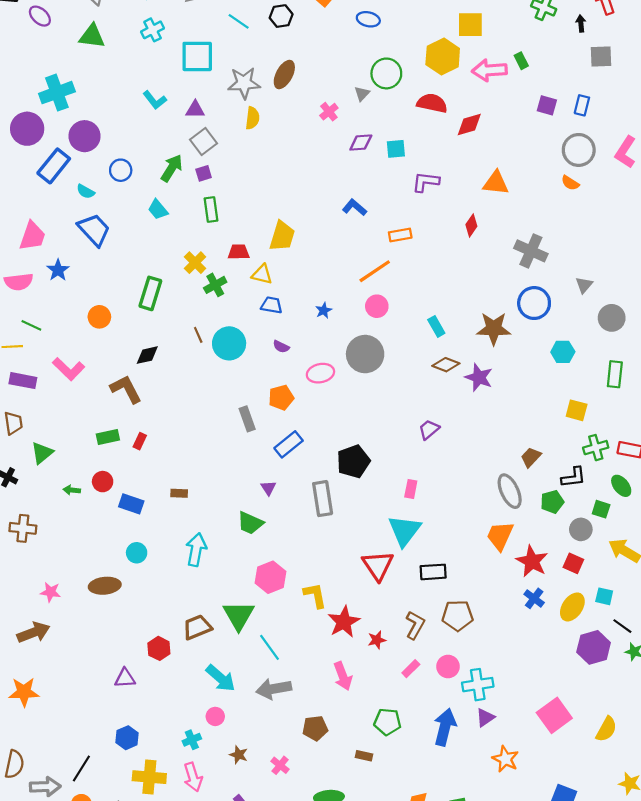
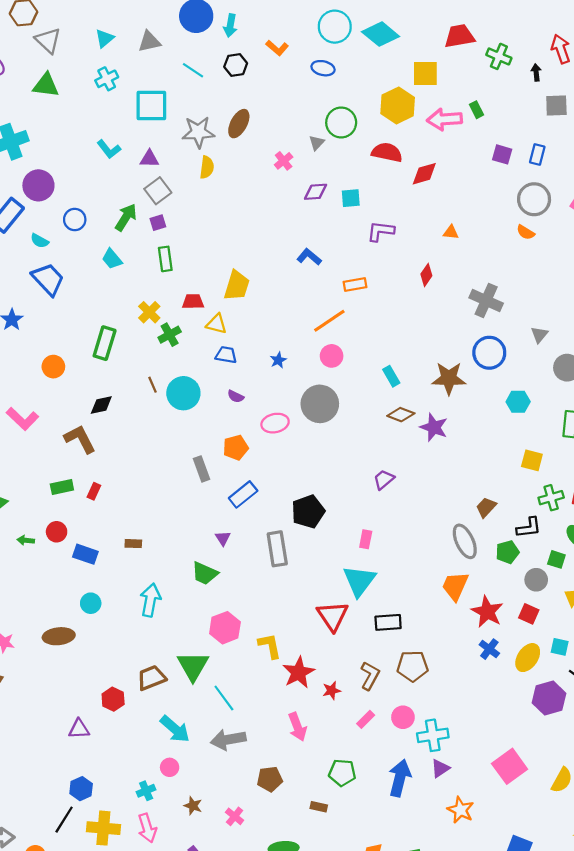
orange triangle: (496, 183) -> (451, 232), size x0.6
black line: (81, 769) -> (64, 820), moved

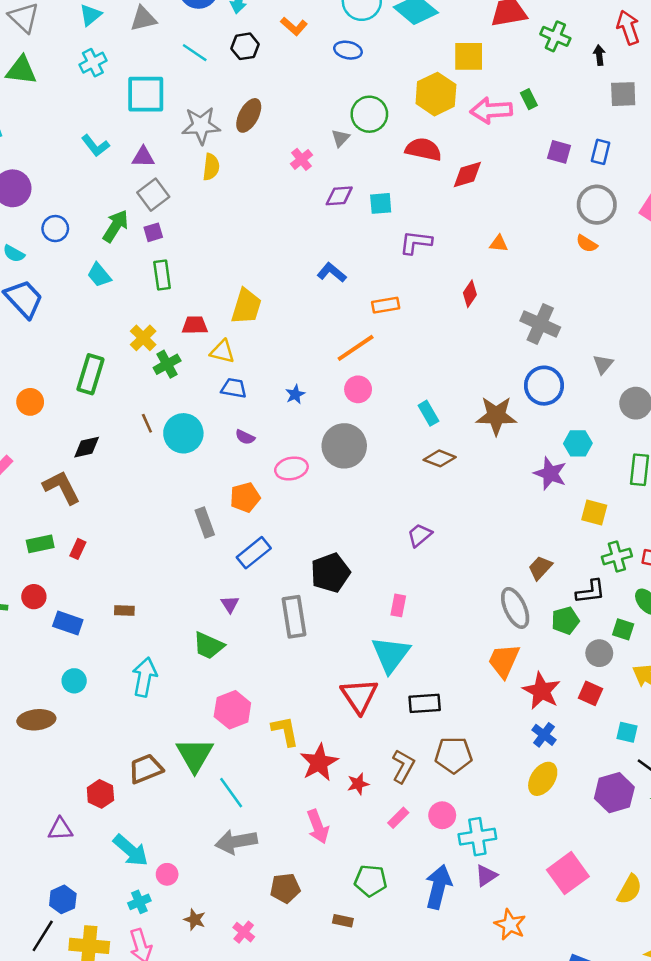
purple star: (434, 427) -> (550, 474), moved
yellow ellipse: (528, 658) -> (543, 779), moved
cyan arrow: (175, 729) -> (131, 850), moved

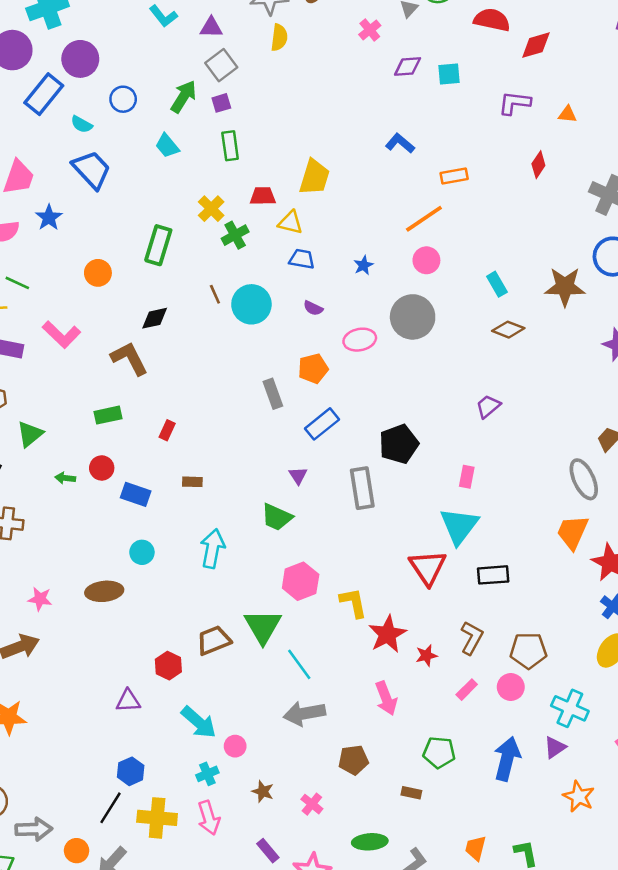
purple L-shape: (416, 242) -> (515, 103), moved
red rectangle: (78, 549) -> (167, 430), moved
brown pentagon: (454, 755) -> (528, 650), moved
cyan cross: (477, 837) -> (570, 708), moved, turned 33

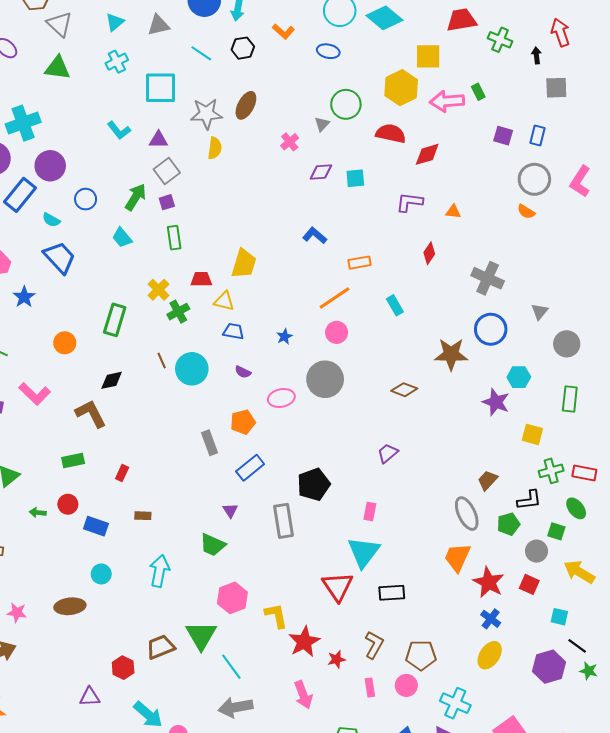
cyan rectangle: (497, 284) -> (395, 305), moved
pink rectangle: (467, 690) -> (370, 688), turned -54

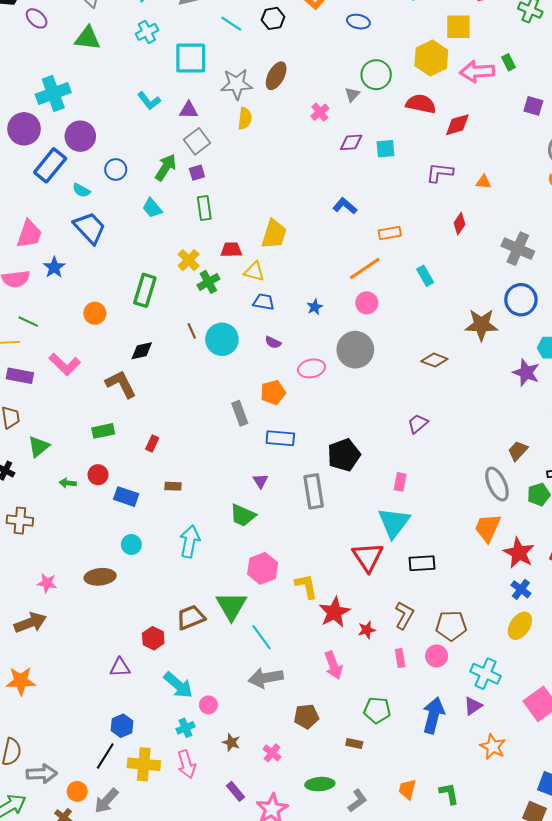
blue rectangle: (250, 468) -> (280, 438), turned 44

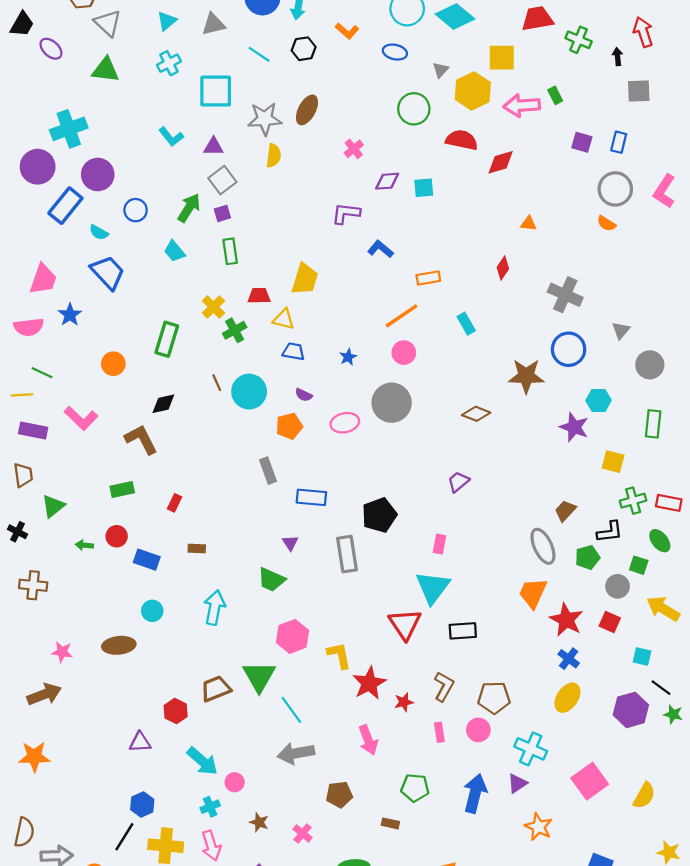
gray triangle: (352, 94) -> (441, 70), moved
purple L-shape: (440, 173) -> (346, 213), moved
orange pentagon: (273, 392) -> (289, 426), moved

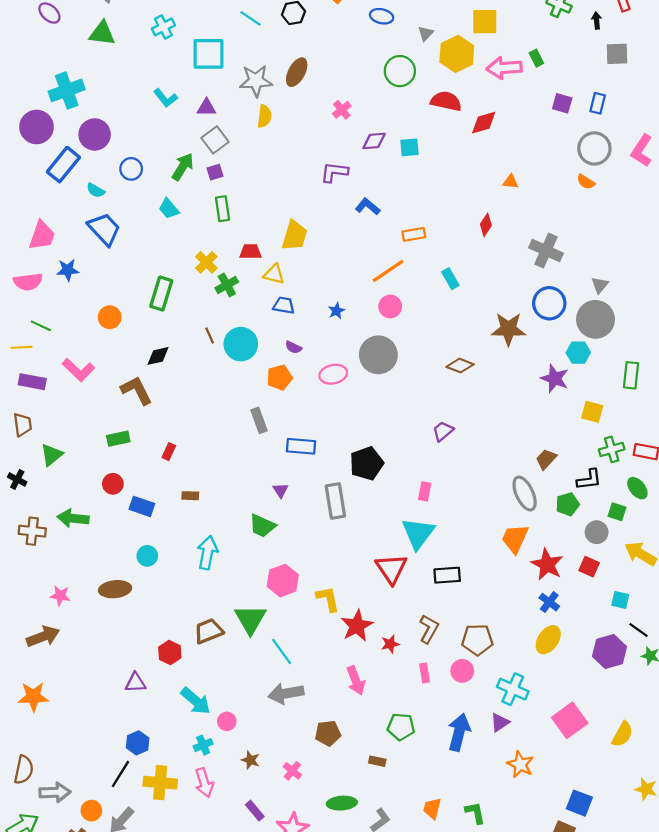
blue star: (70, 315) -> (68, 270), turned 30
gray circle: (650, 365) -> (595, 319), moved, size x1.4
green arrow: (84, 545) -> (73, 518), moved, size x1.8

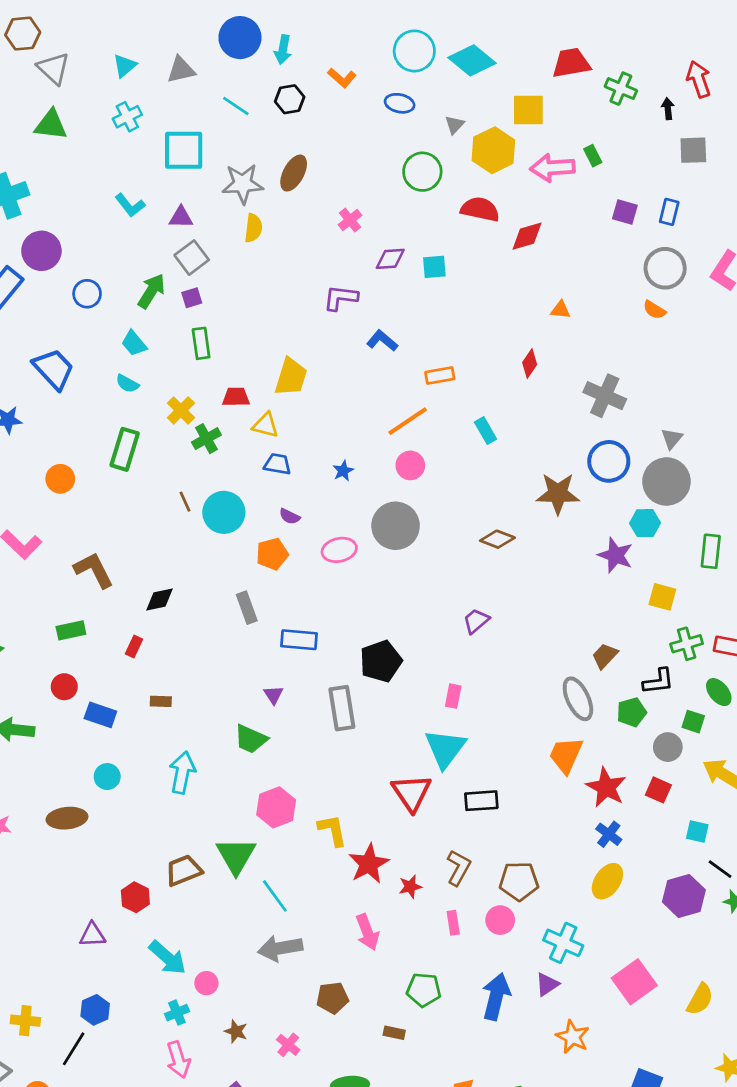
cyan semicircle: (96, 190) -> (127, 384), moved
black diamond: (158, 356) -> (159, 600), moved
yellow cross: (160, 783) -> (25, 1021), moved, size x0.7

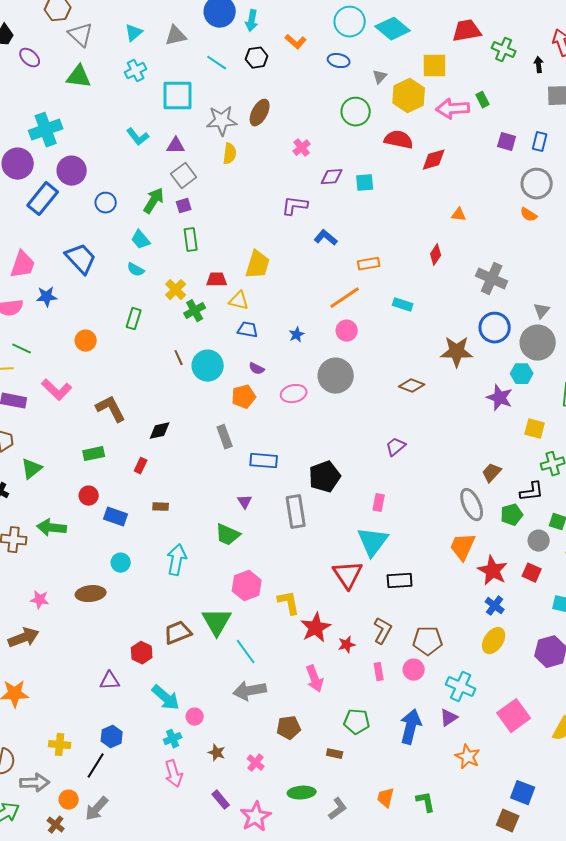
cyan rectangle: (485, 431) -> (403, 305), turned -42
green rectangle: (125, 449) -> (134, 319), size x0.7

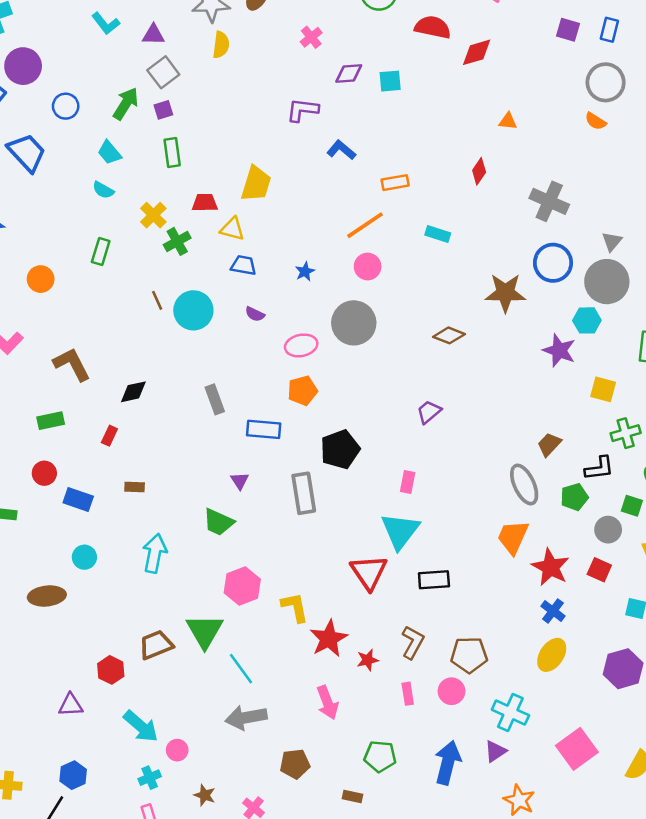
blue trapezoid: (81, 259) -> (27, 153), moved
orange pentagon: (244, 397) -> (302, 391), moved

